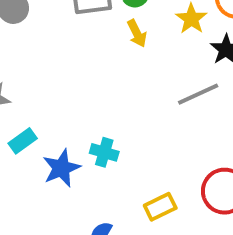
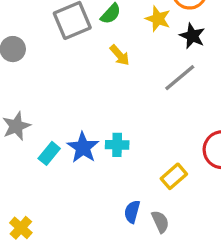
yellow arrow: (137, 33) -> (120, 55), moved
blue star: (61, 168) -> (83, 148), moved

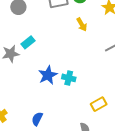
cyan rectangle: (49, 153) -> (28, 42), moved
blue semicircle: (132, 212) -> (37, 119), moved

